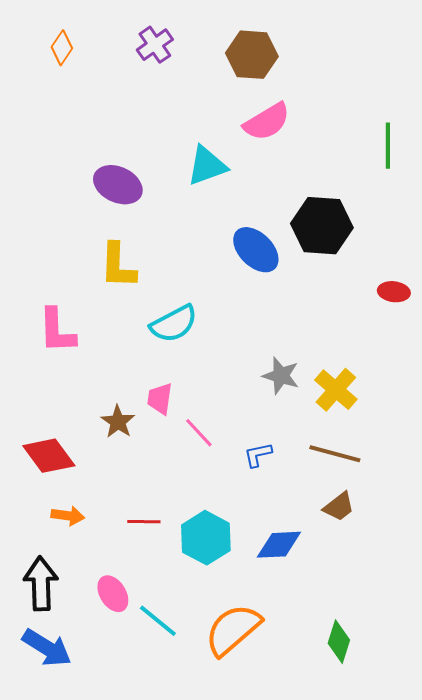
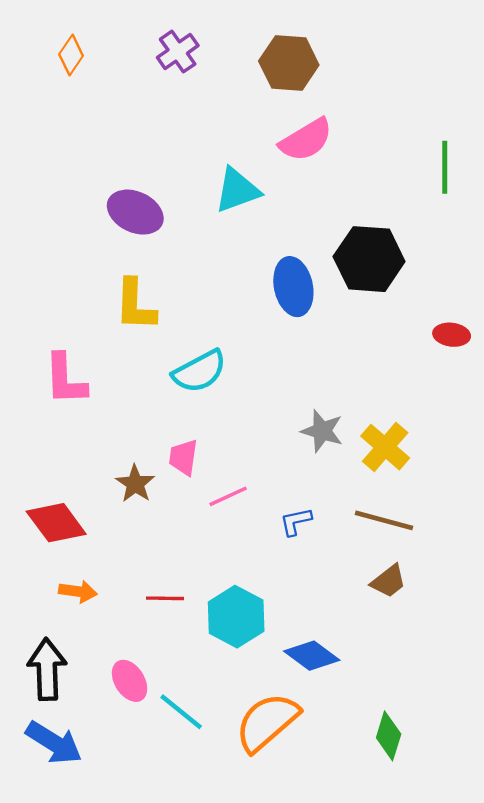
blue ellipse: (256, 250) -> (293, 287), turned 33
pink line: (199, 433) -> (228, 496), turned -72
blue diamond: (279, 545) -> (312, 656), moved, turned 39

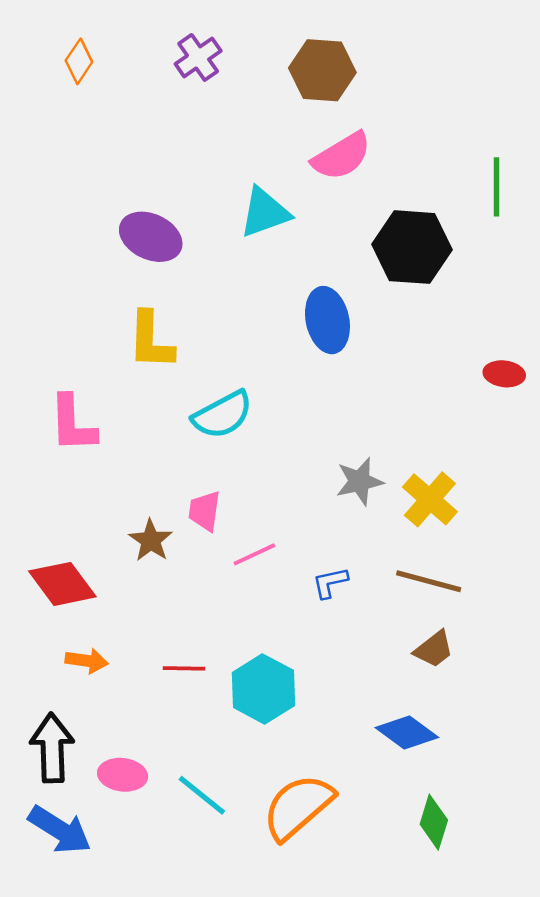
black hexagon: (369, 259) -> (412, 247), moved
gray star: (322, 431) -> (359, 481), turned -30
blue diamond: (312, 656) -> (407, 732), moved
pink ellipse: (130, 681) -> (123, 775), moved, turned -51

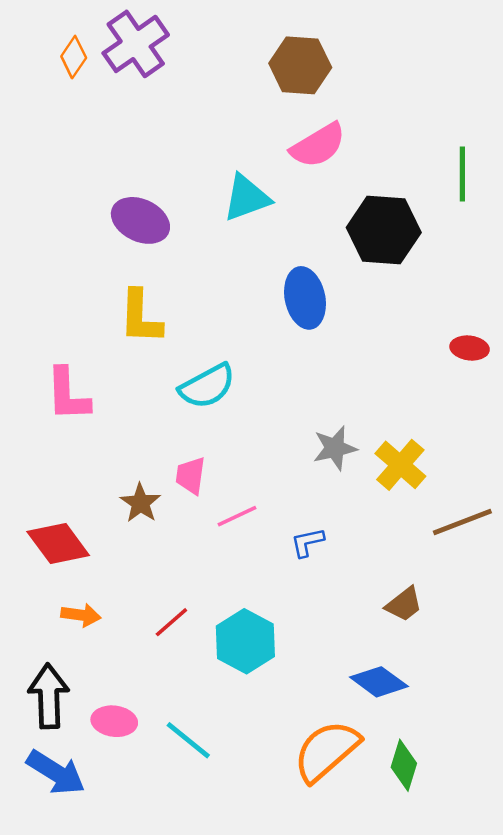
purple cross: (198, 57) -> (136, 44), moved, size x1.5
brown line: (429, 581) -> (462, 522), moved, turned -36
red line: (184, 668) -> (171, 622), turned -42
orange semicircle: (298, 807) -> (326, 751), moved

